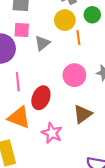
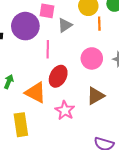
pink line: (18, 82) -> (48, 49), moved

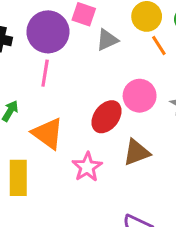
orange line: (99, 24) -> (159, 45), turned -40
pink line: (48, 49) -> (45, 73), moved
red ellipse: (58, 76) -> (106, 117), moved

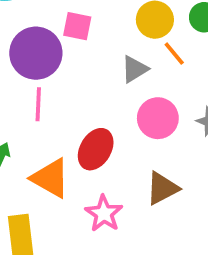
gray triangle: (107, 40) -> (135, 69), moved
red ellipse: (106, 117) -> (96, 149), moved

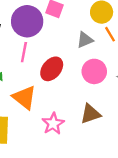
red ellipse: (96, 149) -> (52, 69), moved

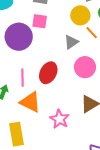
pink line: (24, 52) -> (23, 78), moved

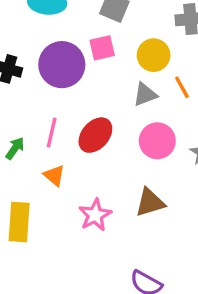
yellow circle: (80, 15) -> (154, 55), moved
pink square: (40, 21) -> (102, 48), turned -35
orange triangle: (30, 102) -> (54, 176), size x0.6

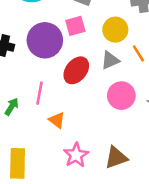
red ellipse: (95, 135) -> (76, 70), moved
orange triangle: (54, 176) -> (57, 120), moved
brown triangle: (150, 202) -> (116, 158), moved

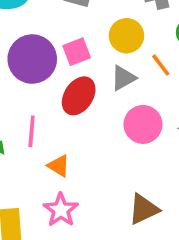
pink square: (75, 26) -> (77, 52), moved
pink star: (76, 155) -> (61, 210), moved

